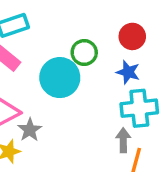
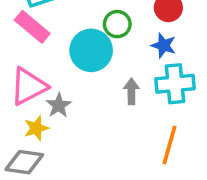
gray arrow: (123, 140) -> (131, 91), moved

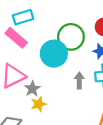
green circle: (117, 24) -> (71, 37), size x1.5
yellow star: (36, 128) -> (39, 104), moved

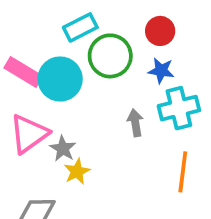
cyan rectangle: (23, 17) -> (80, 27), moved
cyan circle: (54, 54) -> (60, 79), moved

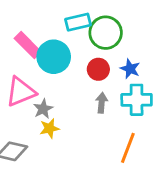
red circle: (160, 31) -> (98, 69), moved
green circle: (110, 56) -> (106, 33), moved

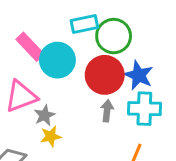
red circle: (98, 69) -> (105, 75), size x1.6
blue star: (130, 69) -> (139, 75), size x1.4

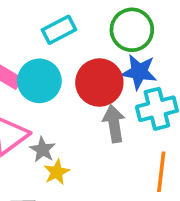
green circle: (114, 36) -> (132, 30), moved
gray arrow: (107, 111) -> (114, 124), size x1.4

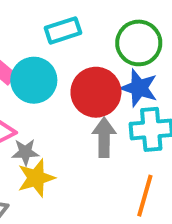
gray star: (43, 150) -> (25, 152), turned 30
yellow star: (57, 172) -> (36, 178), size x1.4

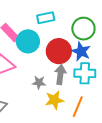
gray star: (25, 152) -> (39, 82), moved
yellow star: (36, 178) -> (54, 100), moved

